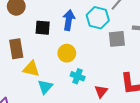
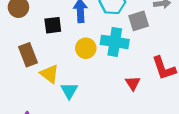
yellow triangle: (31, 69) -> (49, 74), turned 36
cyan cross: (78, 76) -> (115, 42), moved, size x1.6

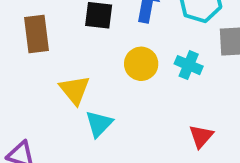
cyan cross: (115, 42) -> (189, 65), size x0.6
brown rectangle: (28, 55) -> (36, 34), moved

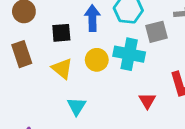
cyan cross: (189, 65) -> (129, 54), size x1.6
yellow triangle: (75, 90) -> (62, 68), moved

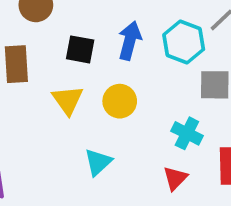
cyan cross: (129, 54) -> (187, 133), moved, size x0.7
cyan triangle: (77, 106) -> (98, 162), moved

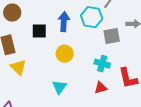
yellow triangle: (68, 100) -> (18, 67), moved
red triangle: (175, 178) -> (101, 88), turned 40

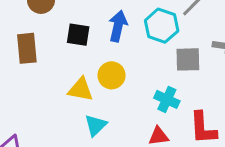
yellow triangle: (18, 67) -> (81, 89), moved, turned -42

